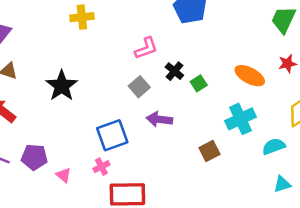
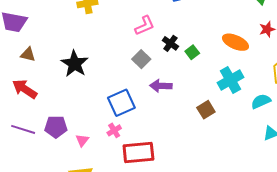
pink triangle: (64, 175) -> (82, 140), turned 32

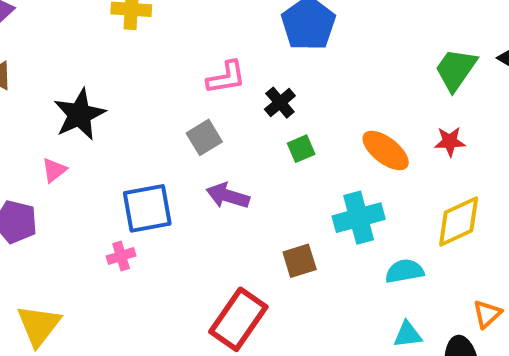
black cross: (170, 43) -> (280, 103), moved
pink triangle: (82, 140) -> (54, 170), moved
red rectangle: (138, 153) -> (238, 319), moved, turned -64

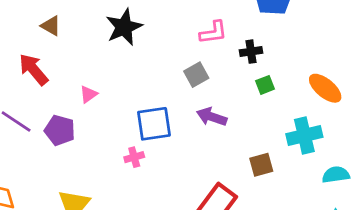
black cross: (280, 103) -> (251, 52), turned 30
black star: (79, 114) -> (124, 27), moved

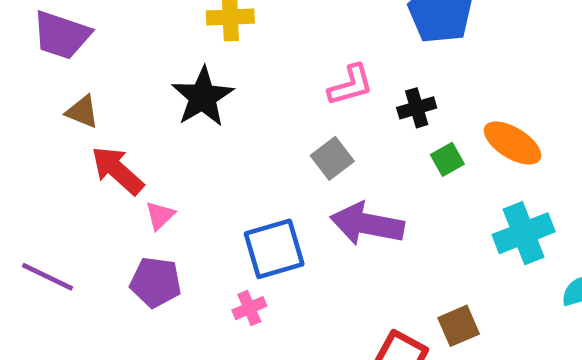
red arrow: (33, 69) -> (117, 170), moved
orange ellipse: (325, 88) -> (512, 143), moved
purple arrow: (212, 117) -> (367, 224), size x1.4
purple pentagon: (60, 130) -> (156, 282), moved
brown square: (261, 165) -> (459, 326), moved

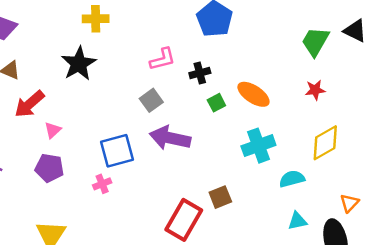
red arrow: (117, 170) -> (29, 104), turned -84

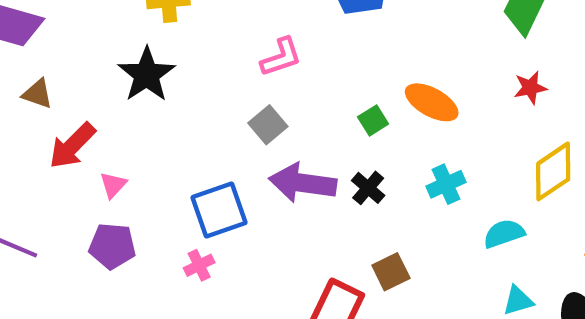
black cross: (200, 73) -> (368, 188), moved, turned -30
cyan cross: (258, 146) -> (446, 184), size x0.7

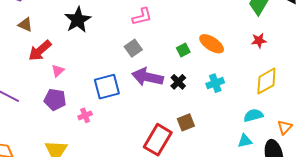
cyan semicircle: (504, 234) -> (253, 115), moved
pink cross: (199, 265) -> (85, 115), moved

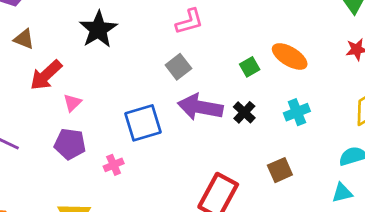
brown square: (186, 122) -> (280, 170), moved

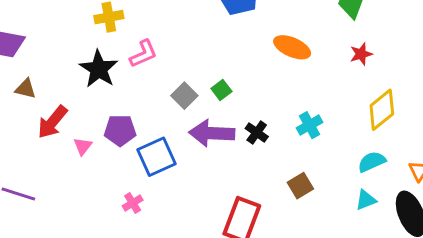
pink L-shape: (189, 21) -> (143, 54), moved
orange ellipse: (290, 56) -> (292, 47), moved
green square: (250, 67) -> (221, 90), moved
purple pentagon: (70, 144) -> (120, 130), moved

